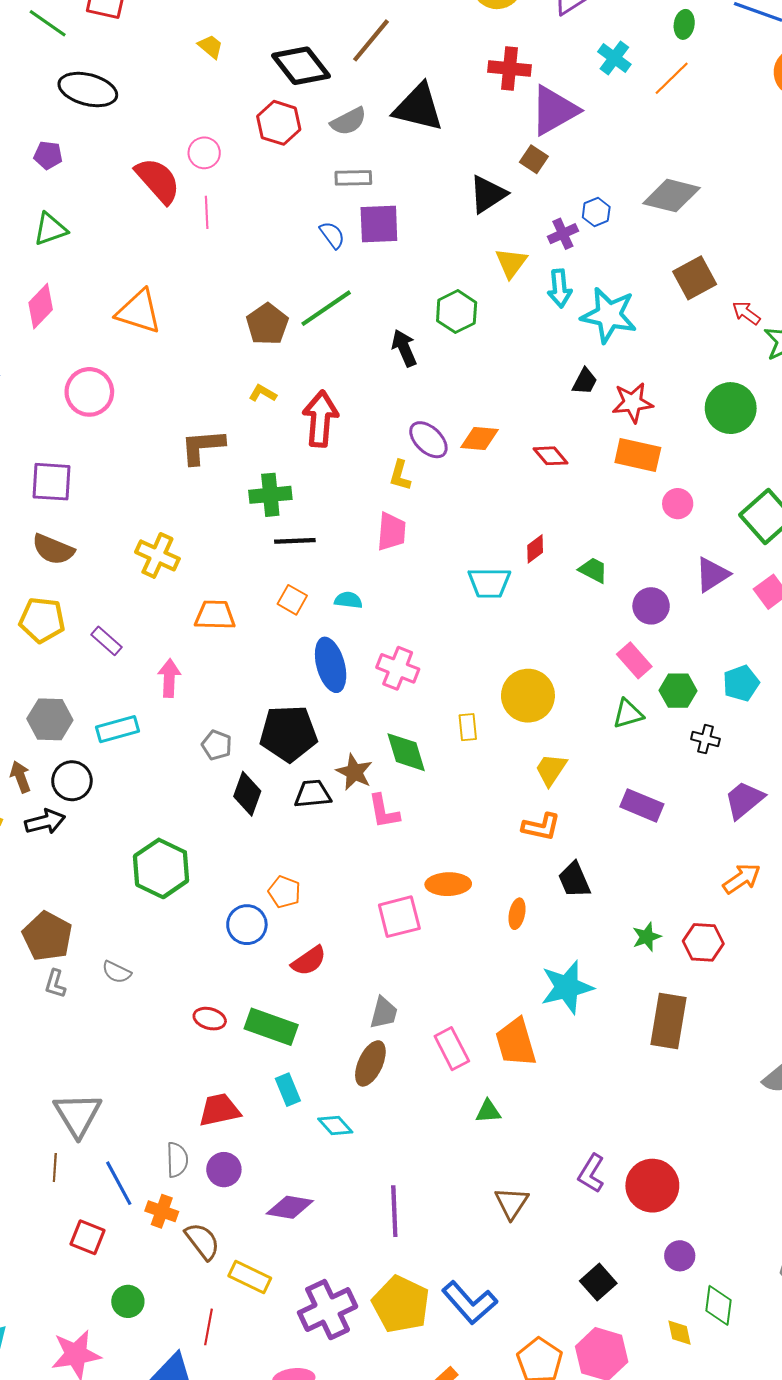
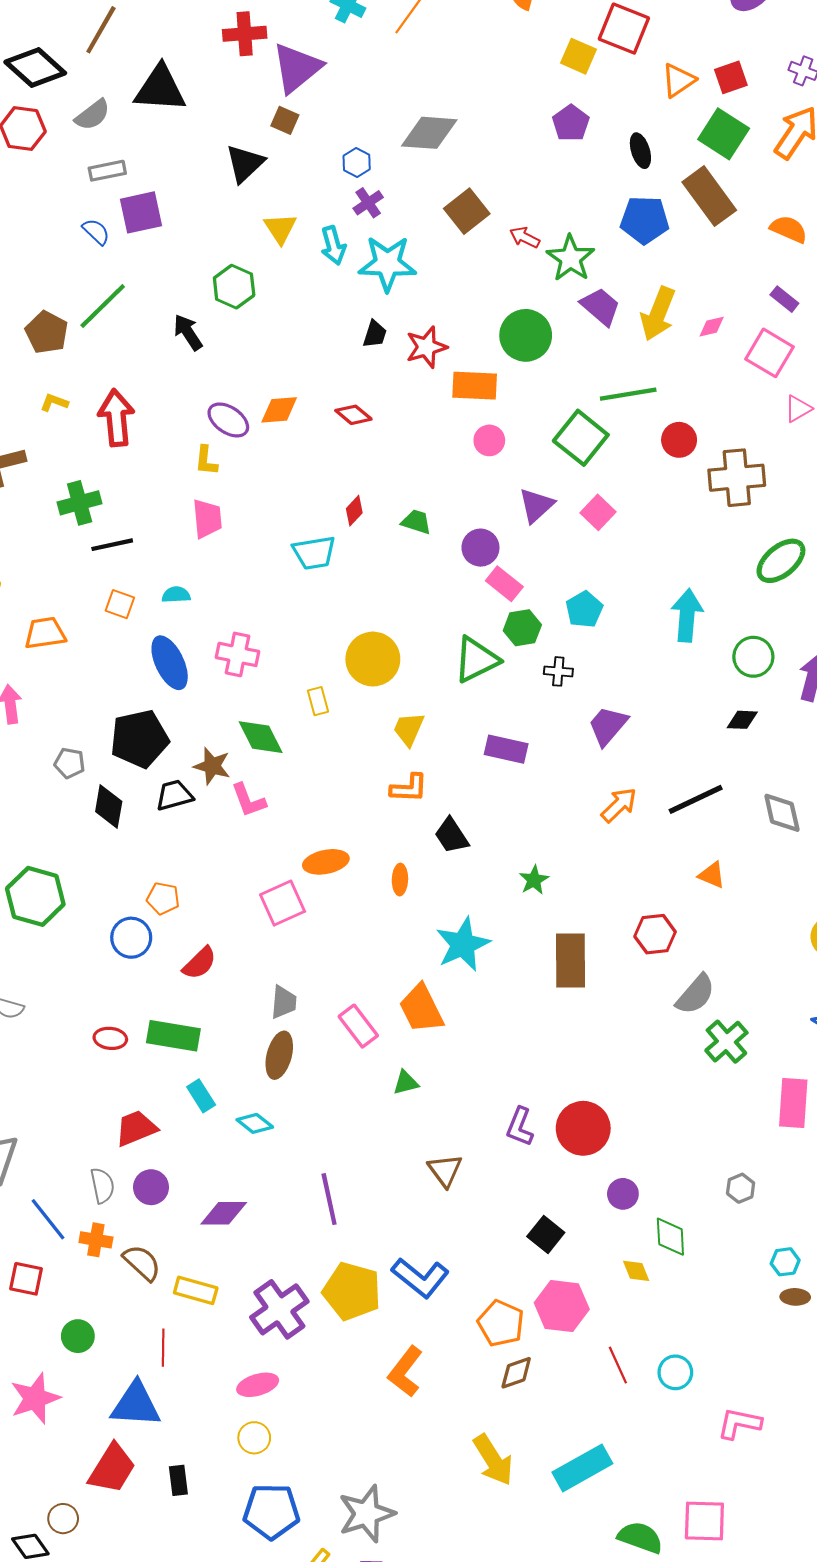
purple cross: (563, 234) -> (368, 203), moved
orange rectangle: (638, 455) -> (475, 386), moved
pink rectangle: (634, 660) -> (504, 584), moved
green triangle: (628, 714) -> (476, 660), size x1.5
red hexagon: (703, 942) -> (655, 934), moved

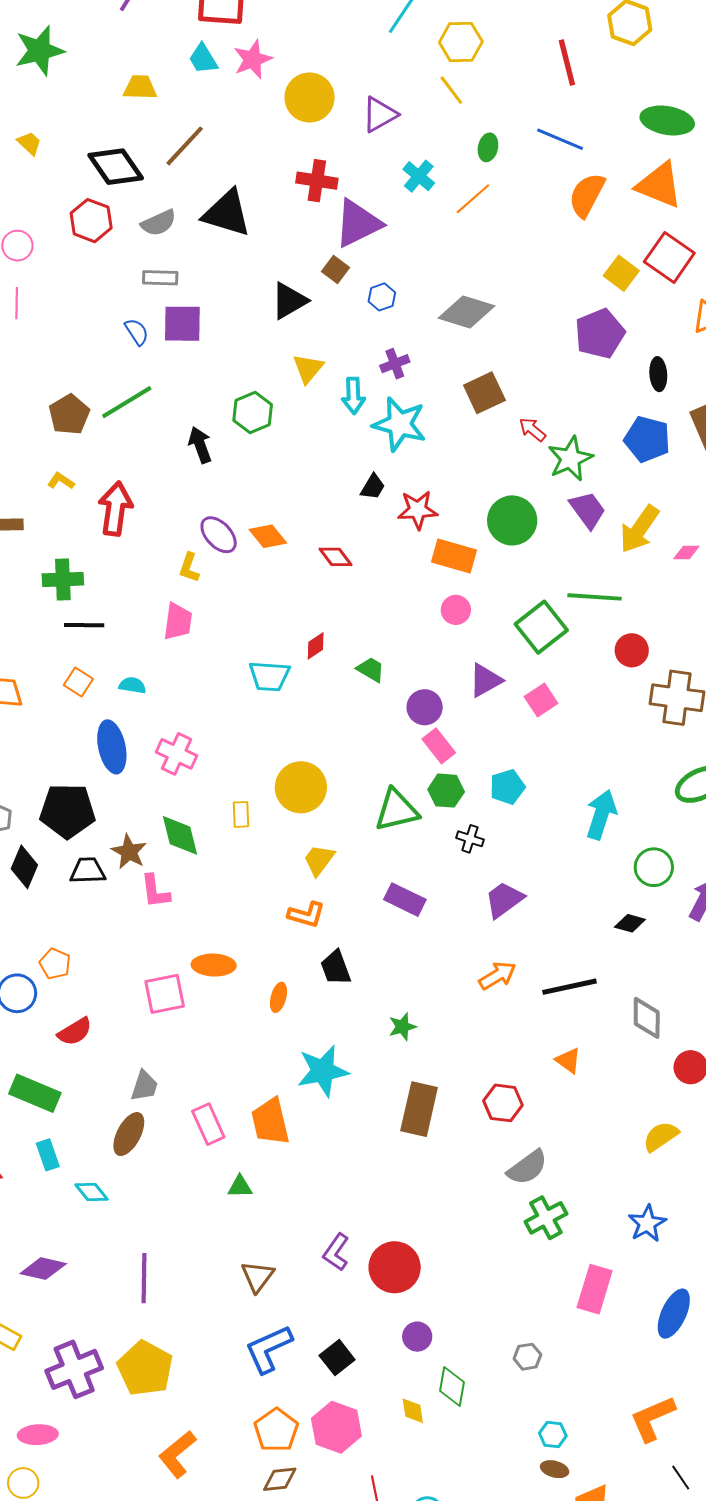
purple pentagon: (571, 123) -> (600, 334), size x1.4
blue hexagon: (357, 162) -> (382, 297), moved
orange diamond: (279, 410) -> (268, 536), turned 42
blue L-shape: (420, 1278) -> (269, 1349), moved, turned 104

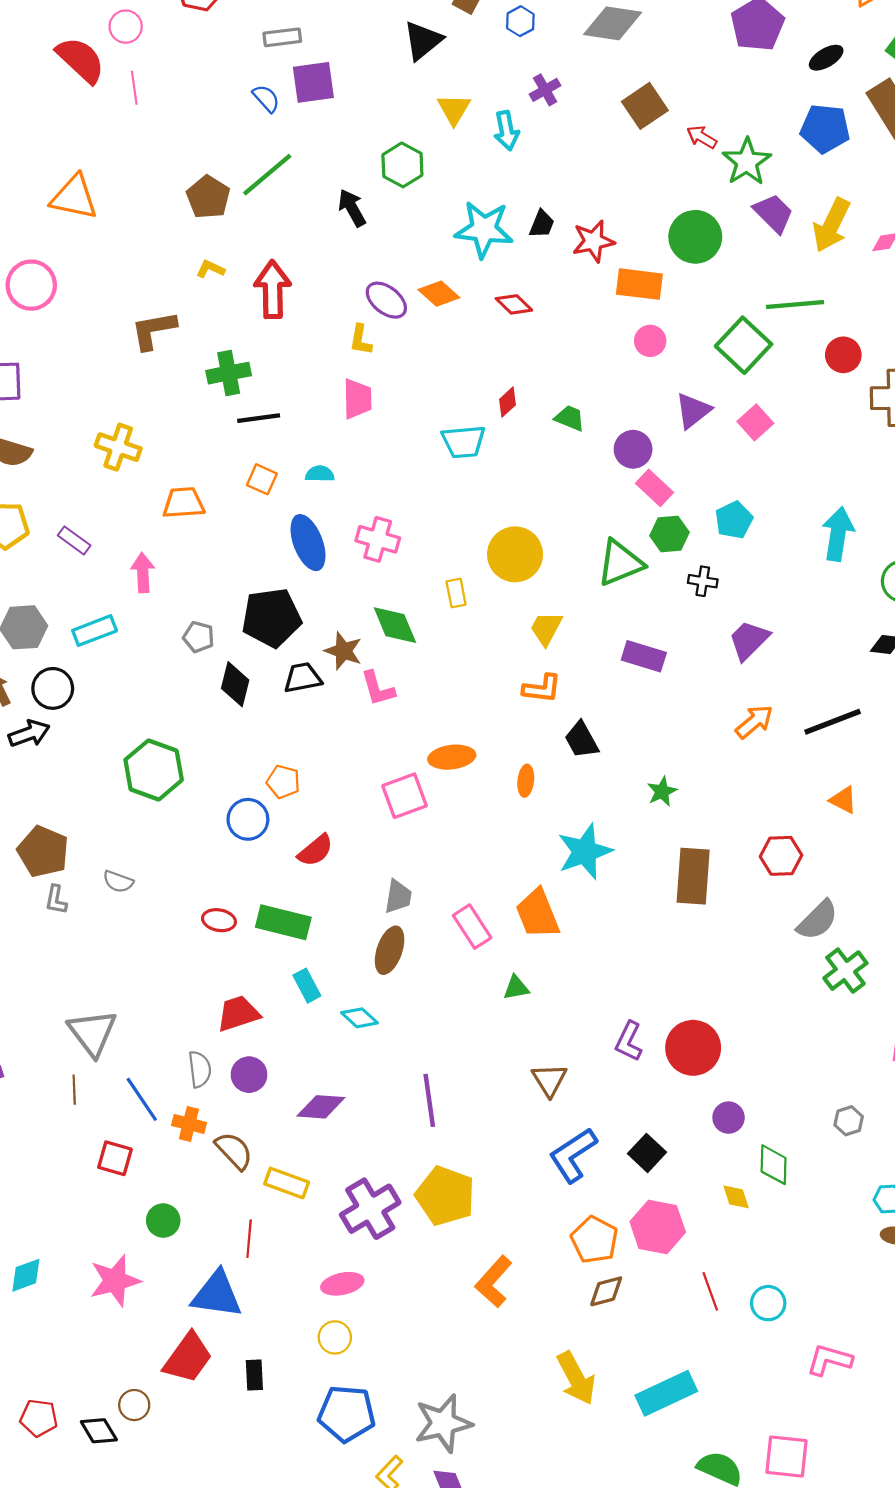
black ellipse: (658, 374) -> (826, 58), turned 72
cyan star: (400, 424) -> (484, 229), moved

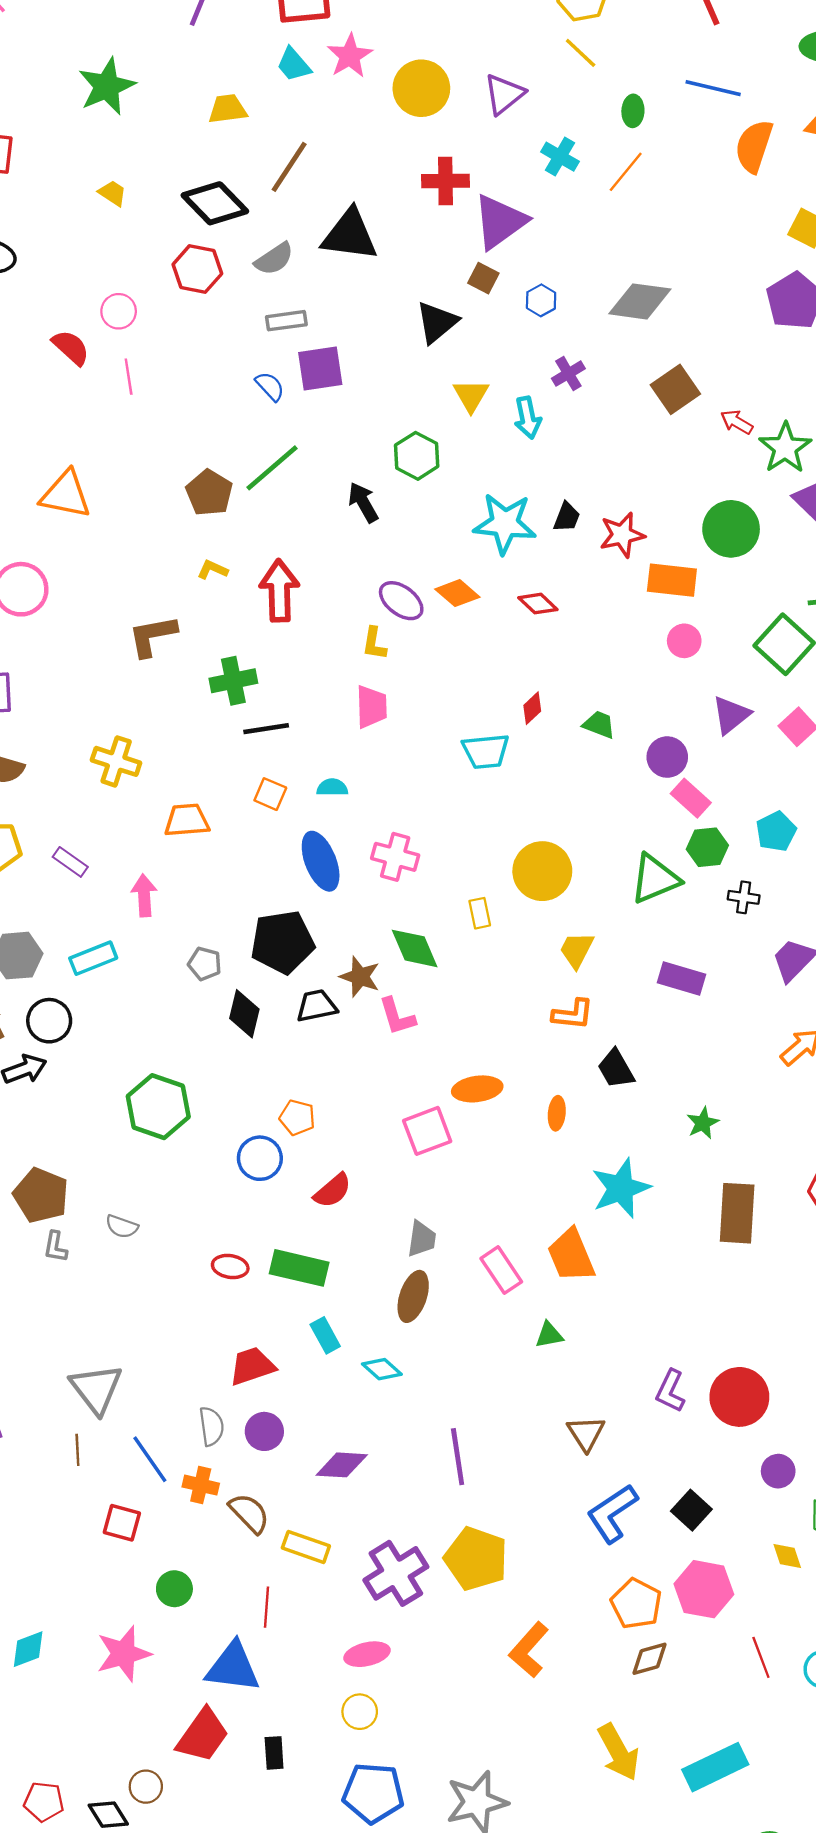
red semicircle: (81, 60) -> (71, 347), size x0.7

